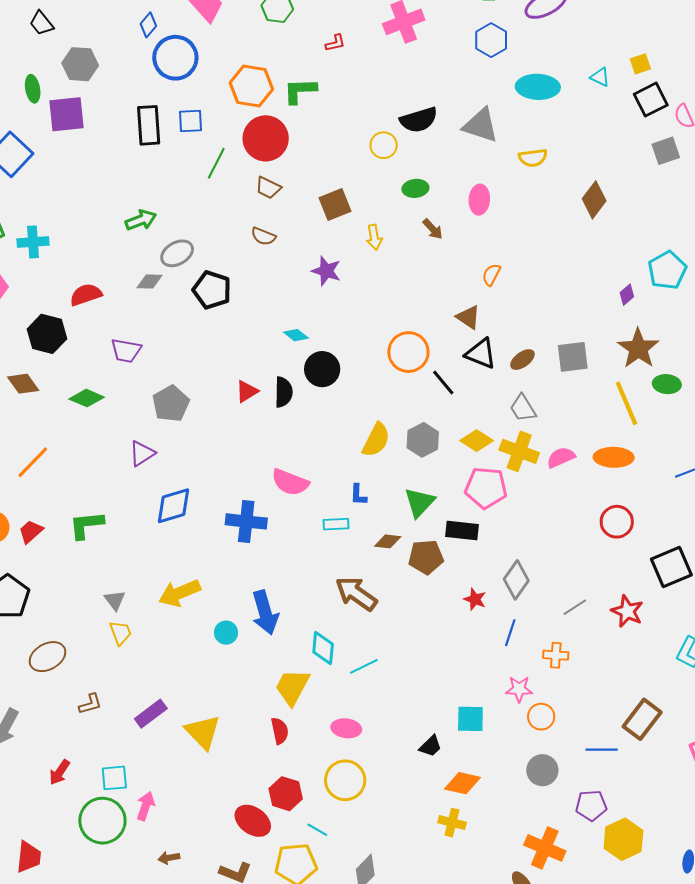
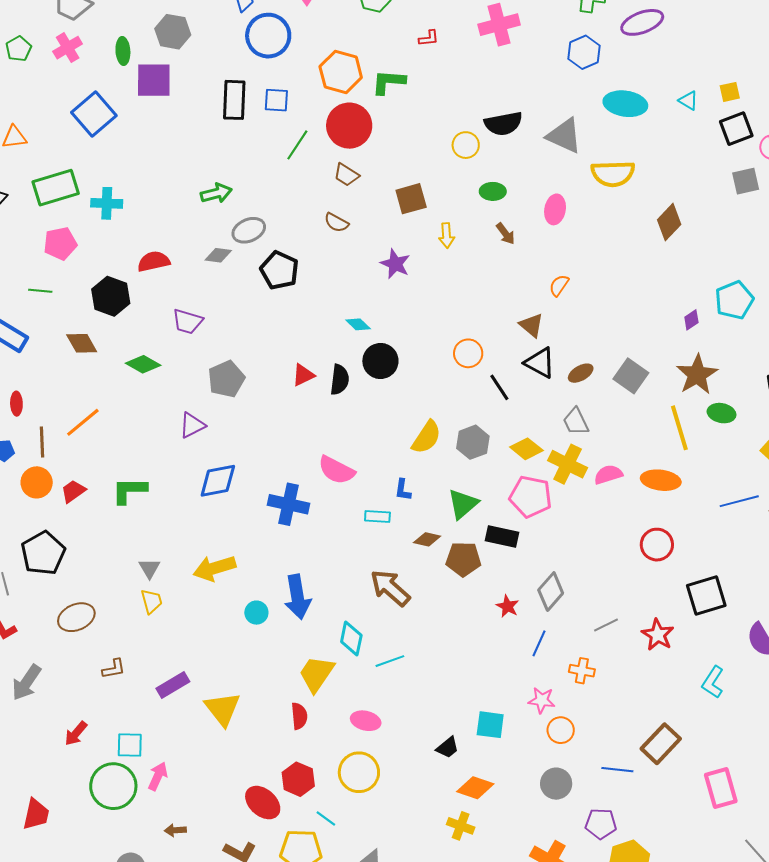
yellow semicircle: (533, 158) -> (613, 174), size x1.5
orange circle: (408, 352) -> (468, 353), size x0.7
gray square: (573, 357) -> (631, 376), turned 36

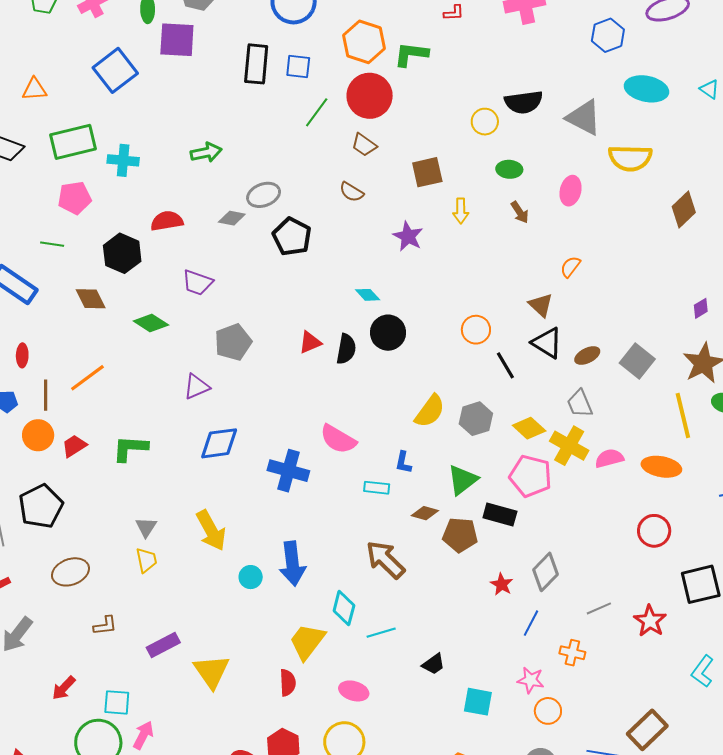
green arrow: (216, 193) -> (206, 152), moved
yellow arrow: (214, 568) -> (211, 530), turned -105
black trapezoid: (448, 747) -> (433, 664), moved

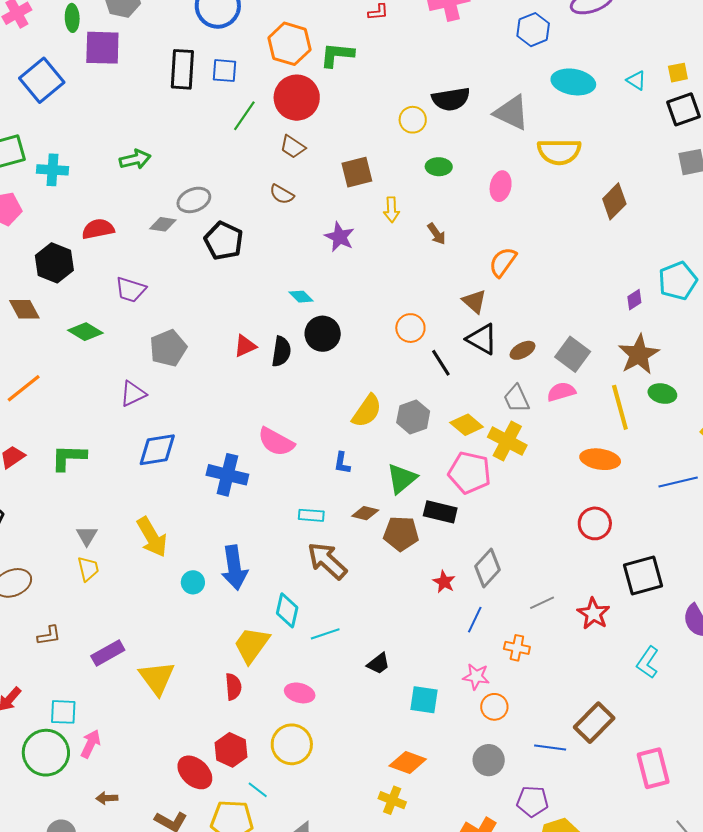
brown arrow: (520, 212) -> (437, 234), moved
orange semicircle: (570, 267) -> (503, 262), size x1.4
pink semicircle: (609, 458) -> (561, 392), moved
cyan rectangle: (377, 488) -> (311, 515), moved

